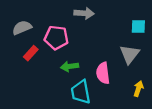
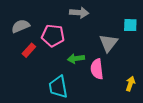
gray triangle: (130, 54) -> (108, 43), moved
green arrow: (70, 66) -> (76, 59), moved
cyan trapezoid: (81, 92) -> (58, 87), moved

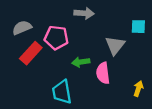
red rectangle: (29, 50) -> (31, 53), size x1.5

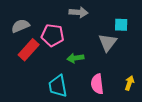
cyan square: (138, 27) -> (121, 25), moved
pink semicircle: (103, 73) -> (97, 84), moved

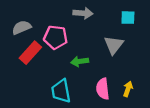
cyan square: (121, 25) -> (128, 18), moved
yellow arrow: (129, 83) -> (128, 89), moved

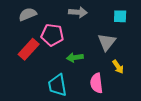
gray semicircle: (22, 27) -> (28, 14), moved
yellow arrow: (128, 89) -> (118, 67), moved, turned 128

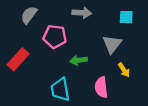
gray semicircle: (28, 14) -> (29, 15), turned -30
red rectangle: (29, 49) -> (18, 59), moved

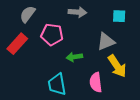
gray triangle: (112, 44) -> (106, 42), turned 30
red rectangle: (18, 59) -> (17, 44), moved
yellow arrow: (124, 70) -> (117, 66), size x1.6

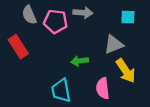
gray semicircle: (27, 14) -> (29, 15), turned -60
pink pentagon: (52, 34) -> (56, 21), moved
red rectangle: (17, 44) -> (18, 47), turned -75

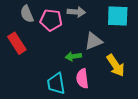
cyan square: (128, 17) -> (118, 16), size x1.6
gray triangle: (114, 44) -> (93, 41), moved
pink semicircle: (103, 88) -> (82, 79), moved

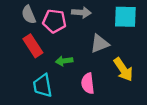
red rectangle: (17, 43) -> (33, 46), moved
green arrow: (73, 56) -> (64, 61), moved
cyan trapezoid: (56, 84) -> (43, 86), moved

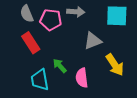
green arrow: (64, 61) -> (60, 66), moved, turned 56

